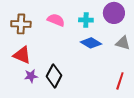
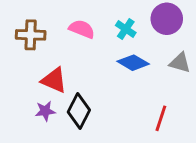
cyan cross: (86, 20) -> (126, 29), turned 32
red triangle: (22, 55) -> (54, 80), moved
red line: (120, 81) -> (161, 118), moved

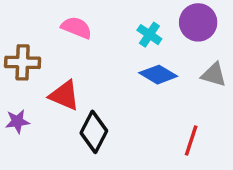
pink semicircle: (82, 29) -> (76, 28), moved
brown cross: (31, 35) -> (23, 62), moved
purple star: (45, 111) -> (17, 121), moved

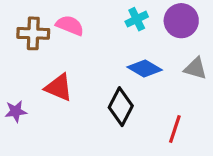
cyan cross: (149, 35) -> (137, 19), moved, turned 30
brown cross: (23, 62) -> (33, 33), moved
black diamond: (94, 132) -> (121, 107), moved

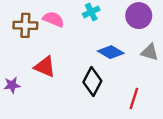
cyan cross: (137, 19) -> (91, 12), moved

